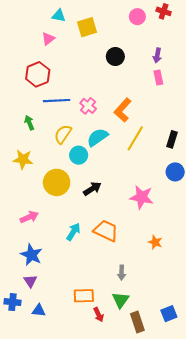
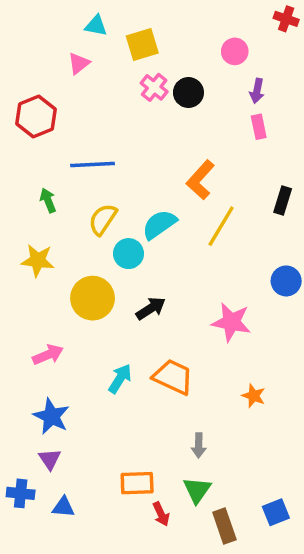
red cross: (164, 11) -> (286, 19), moved
pink circle: (137, 17) -> (235, 51), moved
red hexagon: (38, 74) -> (36, 116), moved
pink cross: (88, 106) -> (154, 87), moved
black rectangle: (172, 139) -> (283, 200), moved

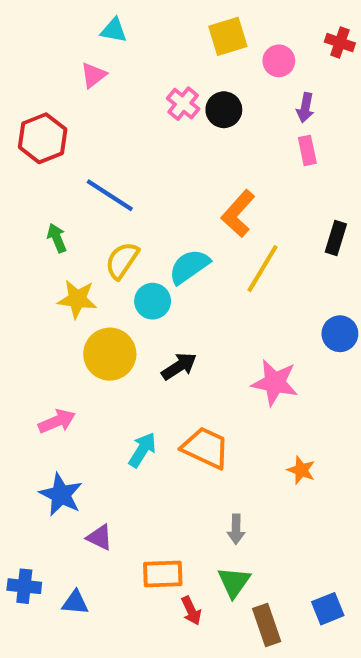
red cross: (286, 19) -> (340, 43), moved
yellow square: (142, 45) -> (228, 36), moved
blue line: (93, 164) -> (110, 195), turned 36
yellow star: (38, 260) -> (77, 299), moved
purple triangle: (50, 459) -> (100, 537), moved, turned -30

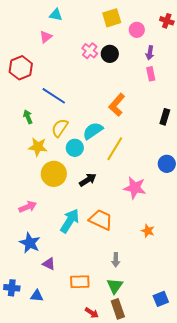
yellow line: (263, 269) -> (115, 149), moved
cyan arrow: (142, 450) -> (70, 221), size x1.4
red arrow: (191, 611) -> (92, 313), moved, turned -32
brown rectangle: (267, 625) -> (118, 309), moved

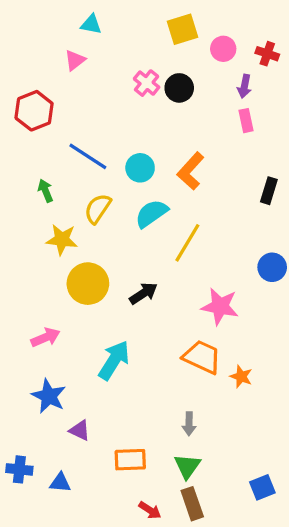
red cross: (167, 21) -> (267, 54), moved
cyan circle: (75, 148) -> (140, 168), moved
orange trapezoid: (101, 220) -> (202, 357), moved

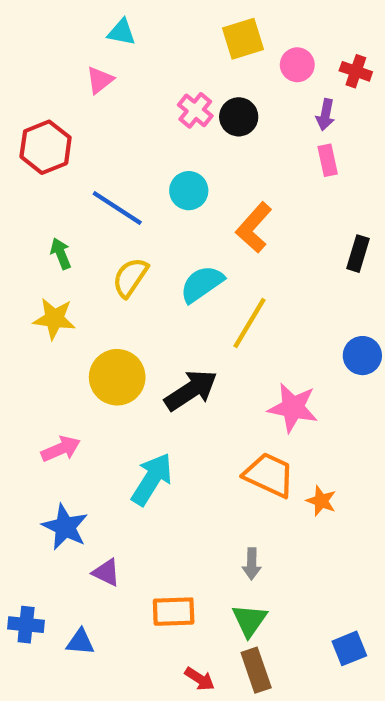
cyan circle: (140, 168) -> (189, 191), moved
yellow star: (62, 240) -> (54, 319), moved
black arrow: (143, 293) -> (191, 390), size x1.4

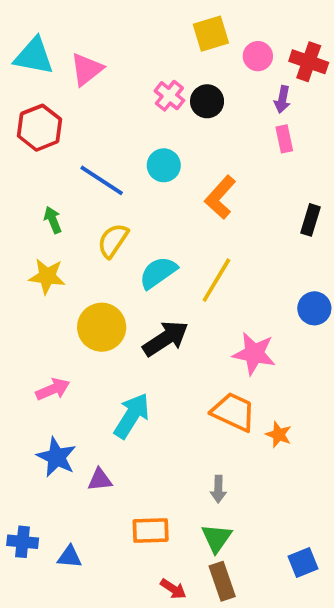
cyan triangle: (122, 32) -> (34, 56), moved, size x1.6
red cross: (356, 71) -> (309, 62), size x1.4
pink triangle: (100, 80) -> (87, 69), size x1.4
cyan semicircle: (202, 284) -> (158, 273), moved
purple triangle: (106, 573) -> (100, 480), moved, turned -32

